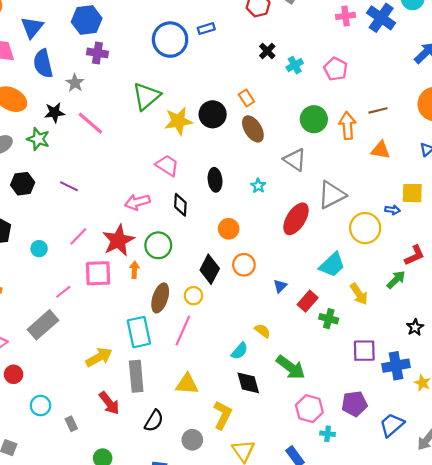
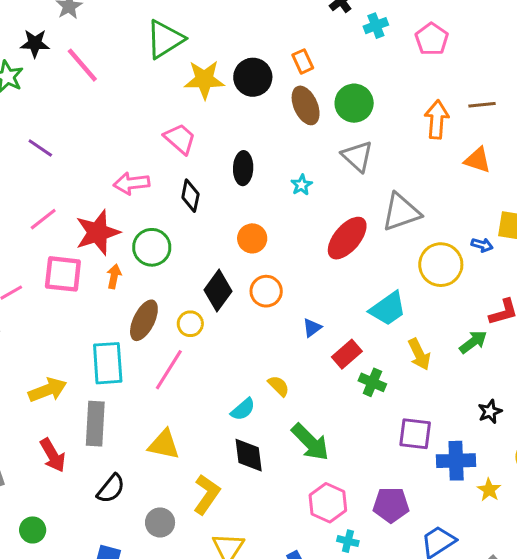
green circle: (314, 119) -> (354, 103), moved

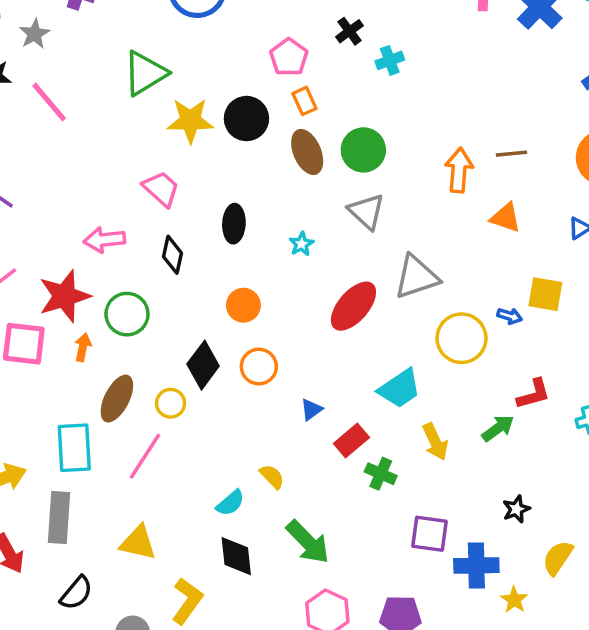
pink pentagon: (432, 39) -> (289, 57), moved

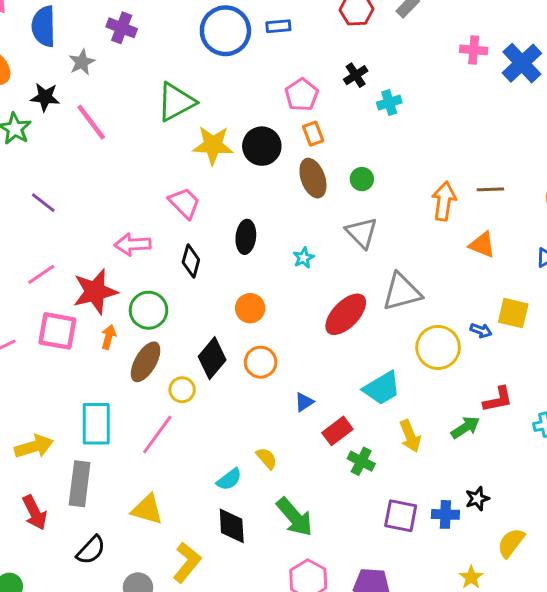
green circle: (363, 150) -> (362, 179), size x0.6
brown ellipse: (117, 399) -> (146, 362), moved
blue cross: (476, 566) -> (445, 514), moved, size x0.7

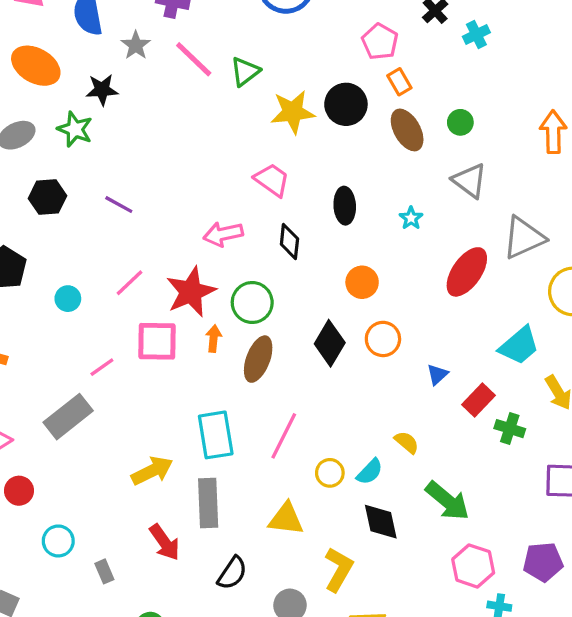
green triangle: (176, 102) -> (245, 72), size x0.7
pink line: (91, 122) -> (194, 59), moved
yellow circle: (182, 390) -> (330, 473), moved

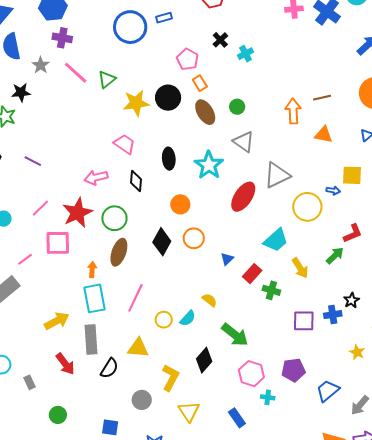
cyan star: (411, 218) -> (209, 165), size x2.0
orange arrow: (214, 339) -> (92, 270), moved
black diamond: (381, 522) -> (204, 360), moved, turned 55
black semicircle: (232, 573) -> (109, 368), moved

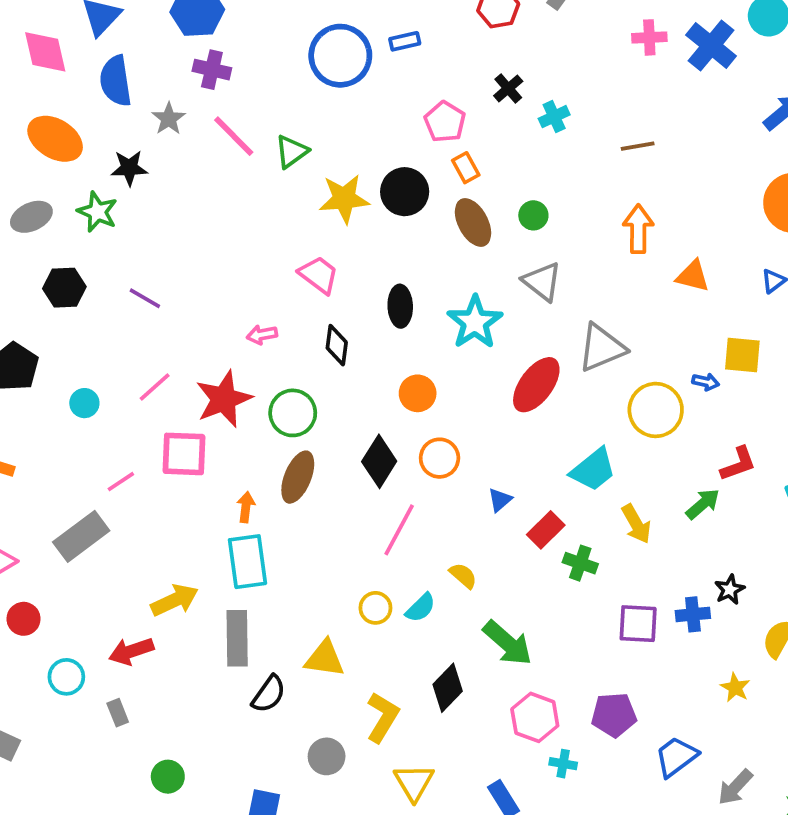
brown line: (322, 98) -> (638, 146), moved
pink arrow: (96, 177) -> (262, 335), size x0.7
pink line: (135, 298) -> (399, 530), moved
red arrow: (65, 364) -> (131, 651), moved, turned 105

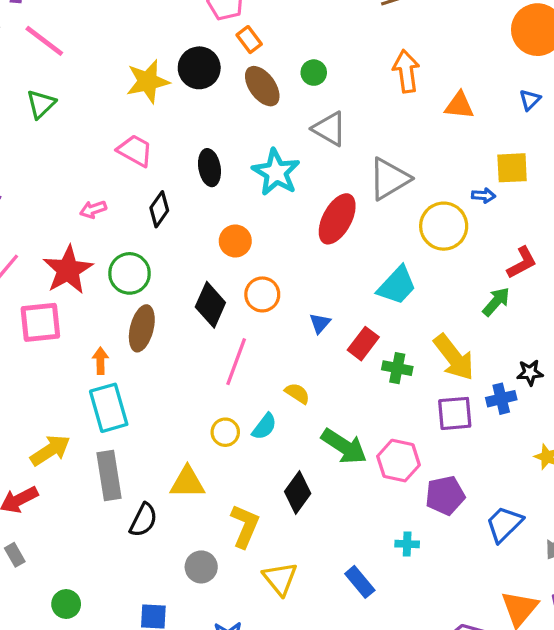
green triangle: (291, 152) -> (41, 104), moved
black diamond: (337, 345) -> (159, 209), turned 36
yellow arrow: (636, 524) -> (454, 357), moved, size x1.4
black star: (730, 590) -> (530, 373), turned 30
pink hexagon: (535, 717) -> (398, 461), moved

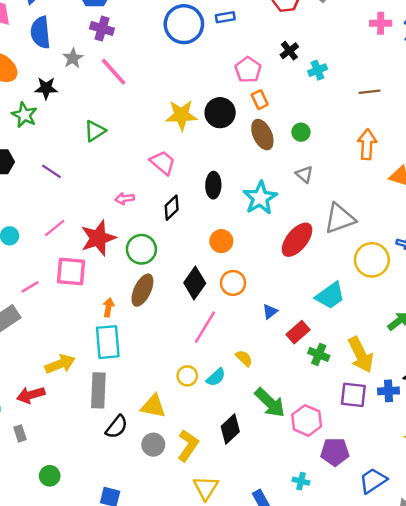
green triangle: (41, 104) -> (95, 131), moved
gray triangle: (329, 129) -> (304, 174), size x0.7
gray circle: (201, 567) -> (153, 445), moved

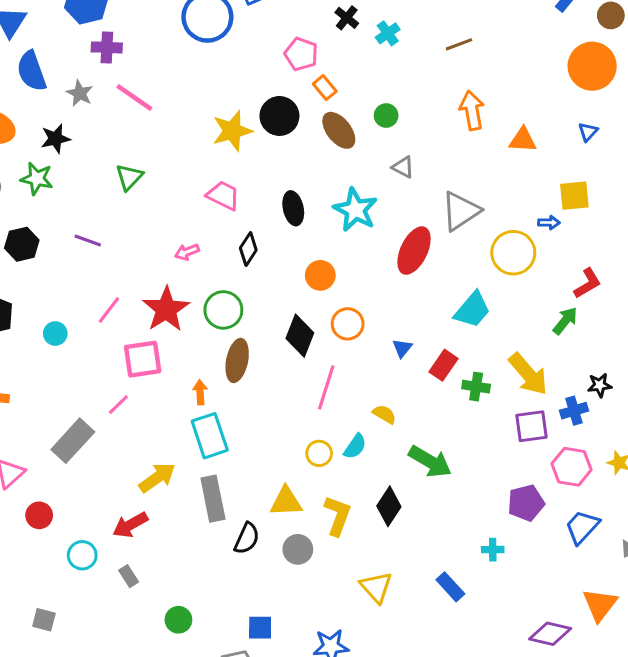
pink line: (30, 287) -> (118, 404), moved
pink hexagon: (307, 420) -> (572, 467), moved
yellow L-shape: (188, 445) -> (338, 516), moved

